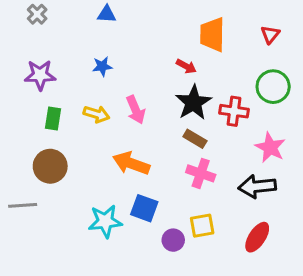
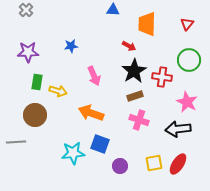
blue triangle: (107, 14) -> (113, 10), moved
yellow arrow: (96, 114) -> (58, 91), moved
brown rectangle: (195, 139) -> (135, 96), turned -49
yellow square: (202, 226) -> (154, 163), moved

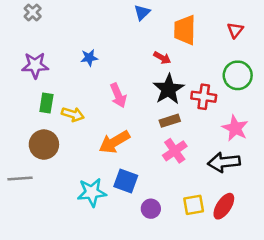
blue triangle: (113, 10) -> (142, 12), turned -48
orange arrow: (91, 113) -> (114, 142), turned -50
pink cross: (139, 120) -> (175, 151), turned 36

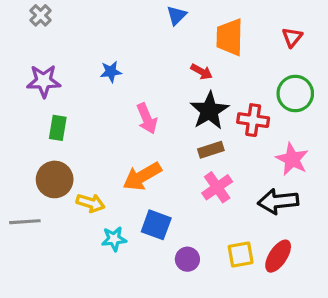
yellow arrow: (73, 114) -> (91, 203), moved
cyan star: (92, 192) -> (114, 239), size x0.7

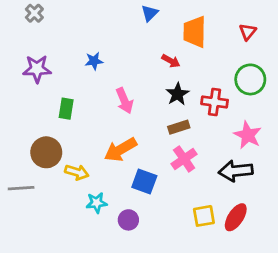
black star: (209, 111) -> (177, 94), size x0.7
green rectangle: (58, 128) -> (66, 109), moved
blue square: (156, 225) -> (144, 181), moved
purple circle: (187, 259) -> (128, 220), moved

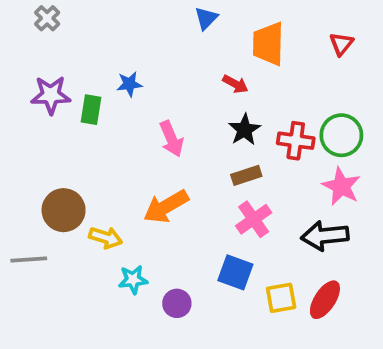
green circle: (250, 79) -> (341, 135), moved
green rectangle: (66, 109) -> (91, 110), moved
blue square: (144, 181) -> (235, 272), moved

